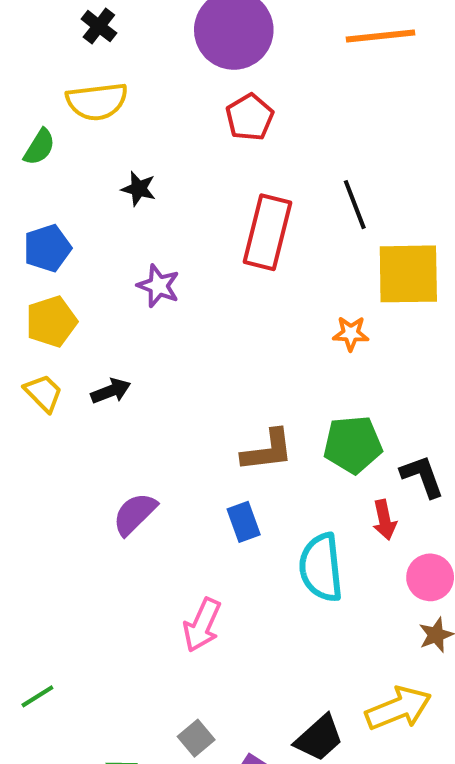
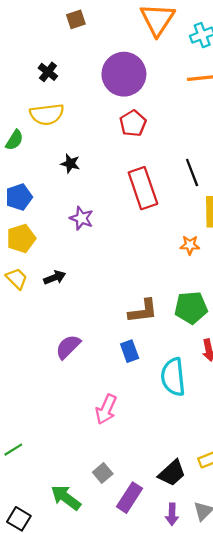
red rectangle: (267, 232) -> (143, 188), turned -33

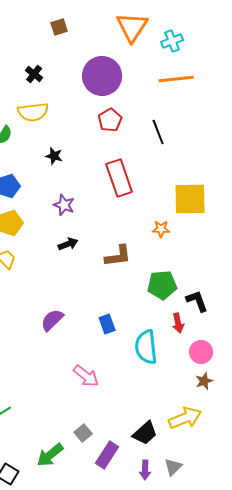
black line: (192, 172) -> (158, 132), moved
black arrow: (55, 277) -> (68, 244), moved
brown L-shape: (143, 311) -> (118, 256), moved
pink arrow: (106, 409) -> (86, 376), turned -76
green arrow: (66, 498) -> (50, 455), turned -76

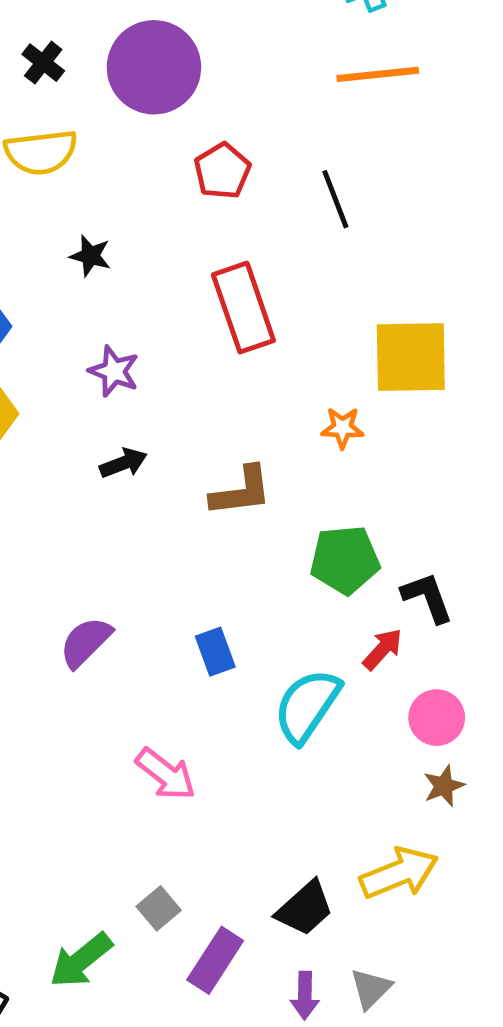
purple circle: (102, 76) -> (154, 67), moved
red arrow: (178, 323) -> (382, 649), turned -126
cyan semicircle: (146, 347) -> (307, 706), turned 40

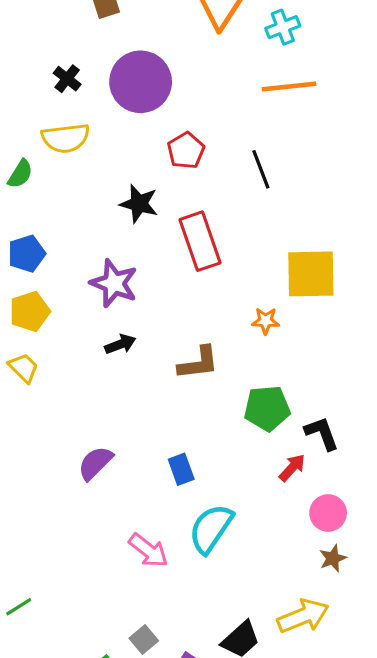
black star: (90, 256) -> (139, 204), moved, size x1.4
purple star: (114, 371) -> (114, 283), size x1.4
cyan semicircle: (307, 706) -> (211, 529), moved

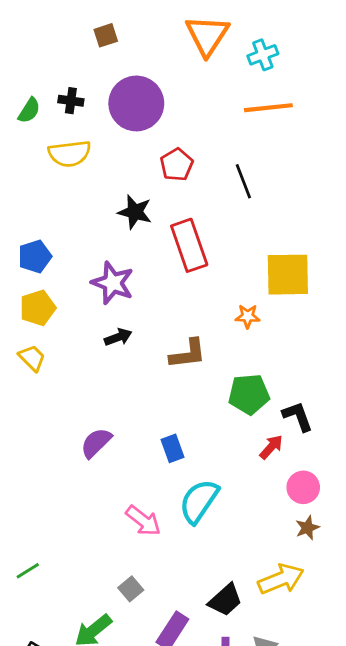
black cross: (67, 79) -> (71, 101), turned -30
green semicircle: (20, 174) -> (29, 110), moved
gray square: (144, 640) -> (131, 589), moved

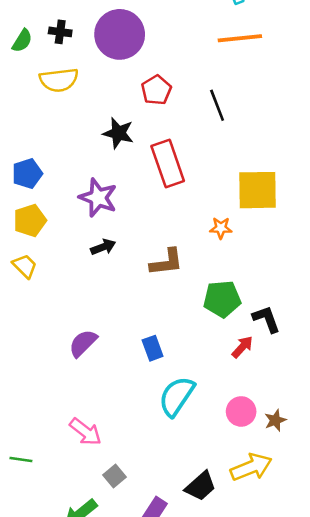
pink circle: (303, 487) -> (241, 411), moved
pink arrow: (143, 521) -> (85, 432), moved
green line: (28, 571) -> (21, 460), turned 40

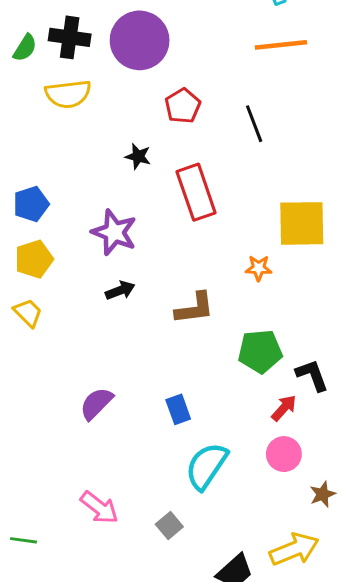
black cross: (60, 32) -> (70, 37), size x1.5
black star: (118, 133) -> (138, 156), size x0.7
pink circle: (241, 411) -> (284, 454), moved
gray square: (115, 476) -> (169, 525), moved

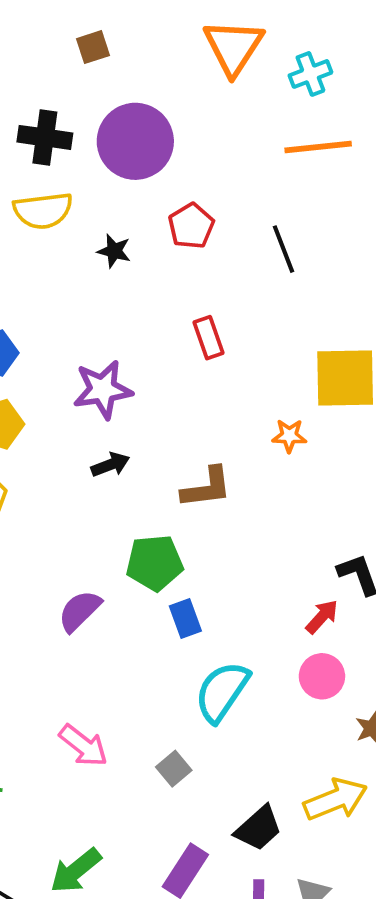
black star: (138, 156) -> (114, 251), moved
red rectangle: (196, 192) -> (208, 338), size x0.6
purple star: (114, 232) -> (103, 390), turned -30
green pentagon: (260, 351) -> (155, 563), moved

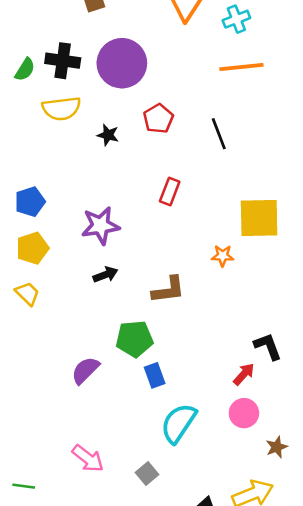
red rectangle: (208, 338) -> (170, 192), turned 40

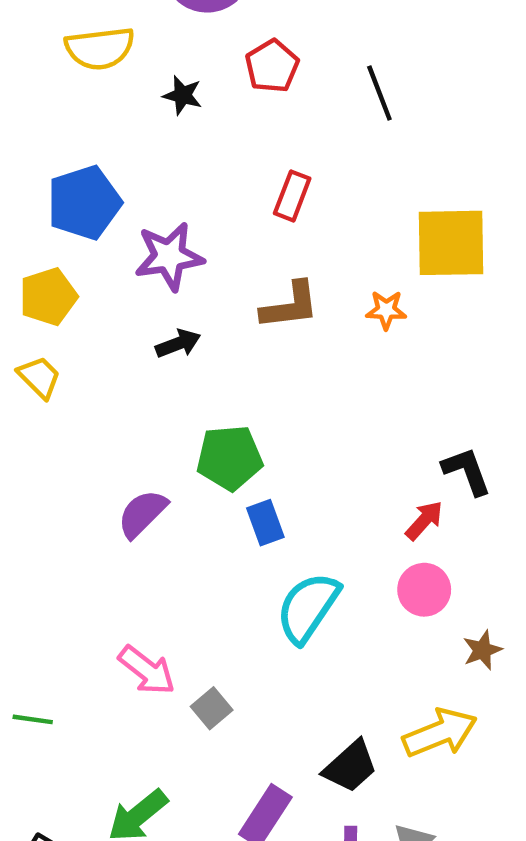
blue pentagon: (30, 202) -> (84, 203), moved, size x1.4
brown L-shape: (168, 290) -> (290, 306), moved
gray square: (147, 474) -> (212, 708), moved

